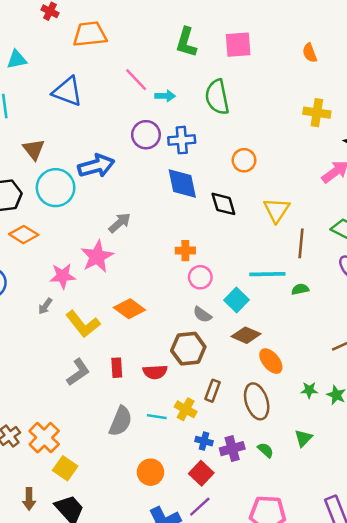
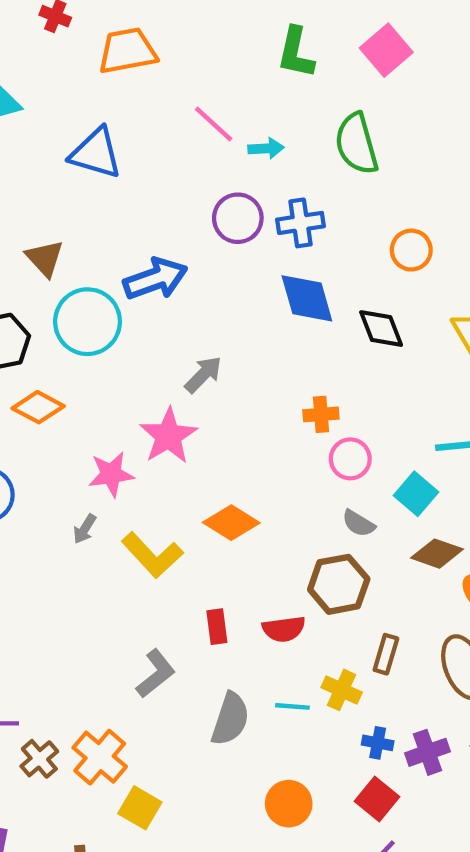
pink square: (238, 45) -> (386, 50), turned -32
gray L-shape: (78, 372) -> (156, 674), moved

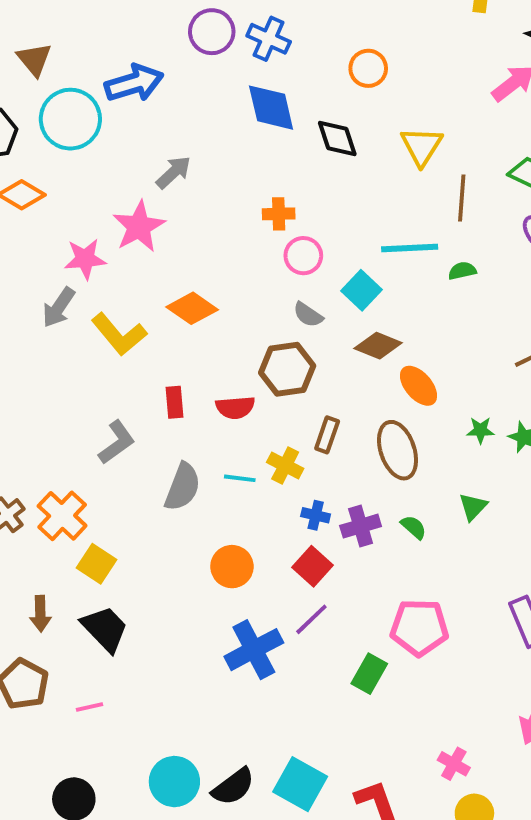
blue cross: (301, 223) -> (269, 39), turned 30
gray arrow: (85, 529) -> (59, 307), size x1.5

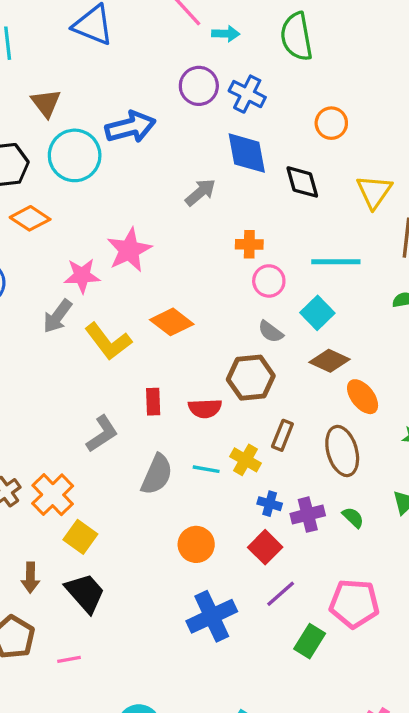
gray arrow: (173, 172) -> (200, 192), moved
cyan line: (410, 248) -> (336, 262), moved
purple line: (311, 619) -> (281, 594), moved

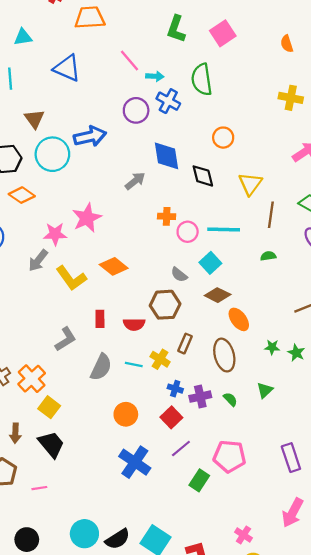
blue cross: (247, 94) -> (168, 101), moved
pink circle: (269, 281) -> (188, 232), moved
blue cross: (212, 616) -> (135, 462), turned -32

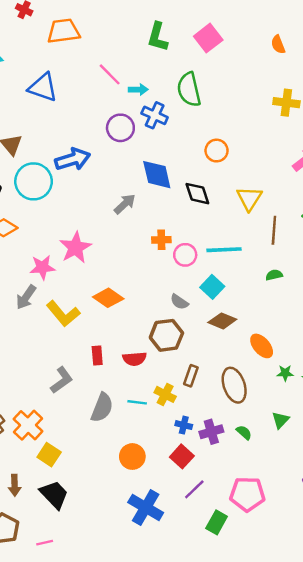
orange ellipse: (239, 319) -> (262, 346), moved

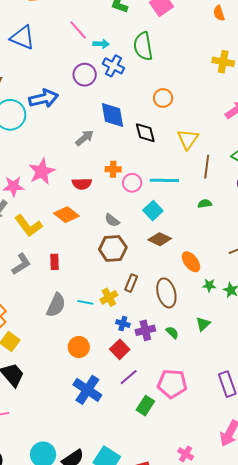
gray semicircle: (179, 302) -> (112, 220), moved
red semicircle: (135, 359) -> (82, 184), moved
gray L-shape: (62, 380) -> (21, 264), moved
yellow cross: (165, 394) -> (109, 297), turned 30

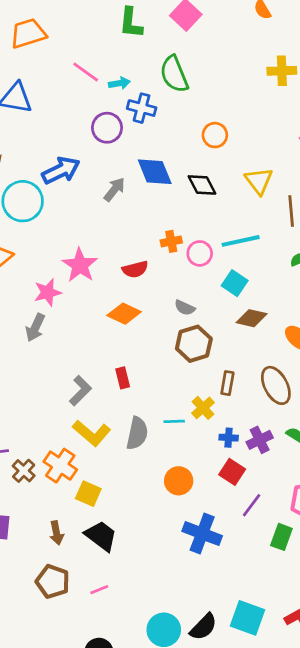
gray arrow: (85, 138) -> (114, 189), moved
yellow L-shape: (28, 226) -> (92, 433), moved

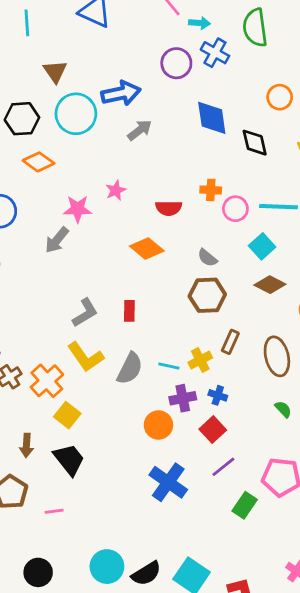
gray arrow: (114, 189) -> (140, 130), moved
pink star: (80, 265) -> (116, 190), size x0.6
purple cross: (260, 440) -> (183, 398), moved

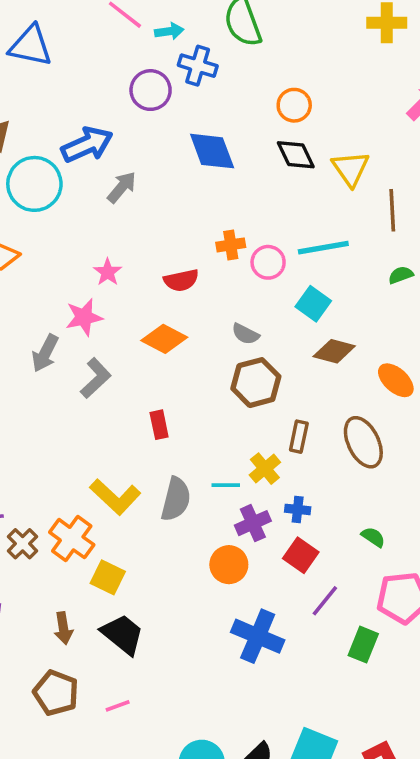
black diamond: (255, 143) -> (296, 155), moved
pink star: (78, 209) -> (84, 317), moved
gray L-shape: (85, 313) -> (96, 378), moved
green semicircle: (283, 409) -> (373, 537), moved

